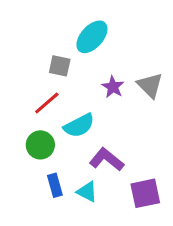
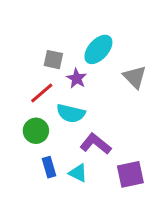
cyan ellipse: (92, 37) -> (98, 49), moved
purple star: (113, 87) -> (77, 78), moved
cyan semicircle: (79, 126) -> (71, 113), turned 40

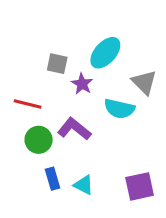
red line: (42, 93) -> (28, 104), moved, turned 55
cyan semicircle: (71, 113) -> (119, 109), moved
purple L-shape: (96, 144) -> (74, 129), moved

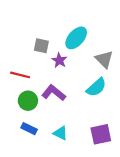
cyan semicircle: (119, 109) -> (96, 87), moved, turned -55
blue rectangle: (53, 179) -> (29, 129), moved, turned -48

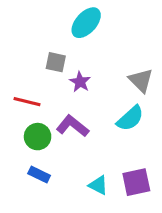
cyan ellipse: (76, 38) -> (86, 23), moved
cyan triangle: (60, 133) -> (98, 185), moved

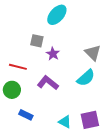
green circle: (38, 137) -> (12, 90), moved

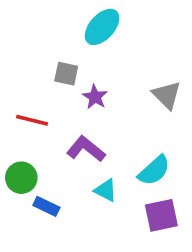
cyan semicircle: (86, 78) -> (154, 171), moved
green circle: (12, 90) -> (21, 178), moved
cyan triangle: (65, 122) -> (106, 190), moved

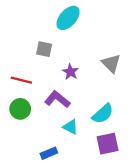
purple star: (95, 97) -> (70, 72), moved
green circle: (21, 178) -> (20, 109), moved
blue rectangle: (46, 206) -> (49, 153), moved, turned -49

